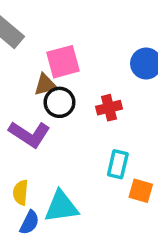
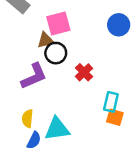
red cross: (109, 108) -> (84, 72), moved, turned -30
purple L-shape: (29, 134) -> (34, 76), turned -56
cyan rectangle: (118, 164) -> (111, 102), moved

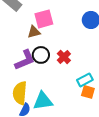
black circle: (56, 53) -> (41, 55), moved
cyan rectangle: (111, 102) -> (85, 80), turned 49
yellow semicircle: (27, 119) -> (20, 93), size x1.6

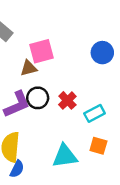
cyan rectangle: (85, 80) -> (95, 113), moved
cyan triangle: (43, 101) -> (65, 156), moved

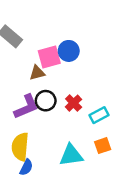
blue circle: (102, 53) -> (69, 51), moved
orange square: (98, 146) -> (103, 146), turned -35

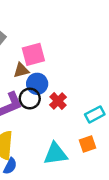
blue circle: (69, 51) -> (37, 84), moved
cyan rectangle: (99, 115) -> (95, 114), moved

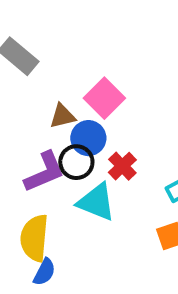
pink square: (33, 54) -> (104, 98), moved, turned -30
cyan triangle: (56, 154) -> (96, 202), moved, turned 30

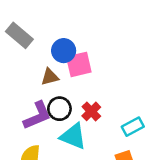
pink square: (104, 98) -> (79, 64), turned 32
blue circle: (88, 138) -> (64, 51), moved

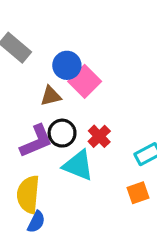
pink square: (79, 64) -> (85, 81), turned -32

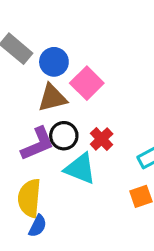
blue circle: (67, 65) -> (54, 62), moved
brown triangle: (51, 96) -> (52, 98), size x1.4

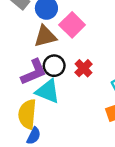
cyan triangle: (80, 169) -> (48, 91), moved

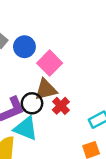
brown triangle: (45, 36) -> (46, 89), moved

